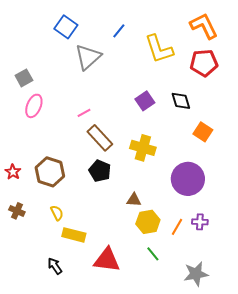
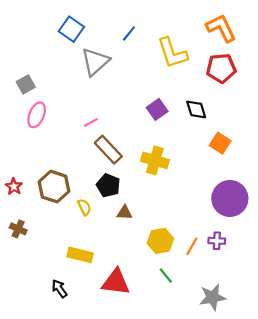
purple circle: (188, 179) -> (230, 198), moved
brown triangle: (134, 200) -> (125, 213), moved
yellow semicircle: (57, 213) -> (84, 207), moved

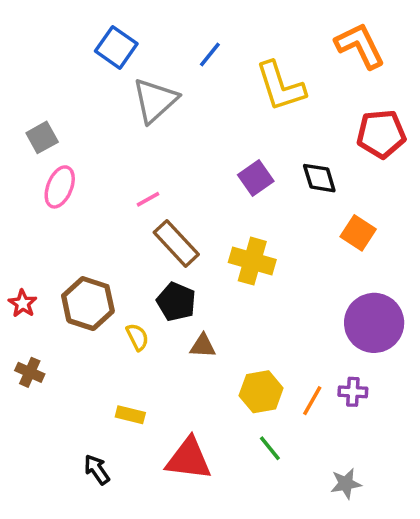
red pentagon: (221, 68) -> (381, 134), moved
yellow rectangle: (80, 255) -> (130, 415), size x0.7
gray star: (212, 297) -> (346, 484), size x0.7

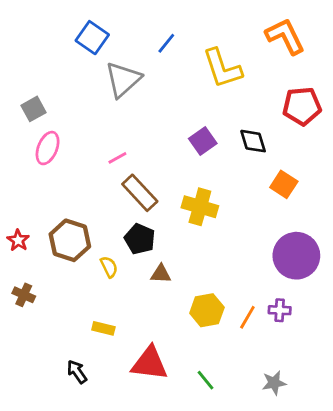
green line: (270, 448) -> (206, 380), moved

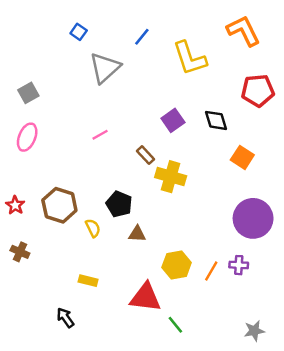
blue square: (92, 38) -> (79, 32), size x0.6
pink ellipse: (48, 148) -> (27, 137), moved
brown rectangle: (140, 193) -> (145, 155), moved, size x0.6
red triangle: (150, 363) -> (145, 297), moved
gray star: (274, 383) -> (254, 331), moved

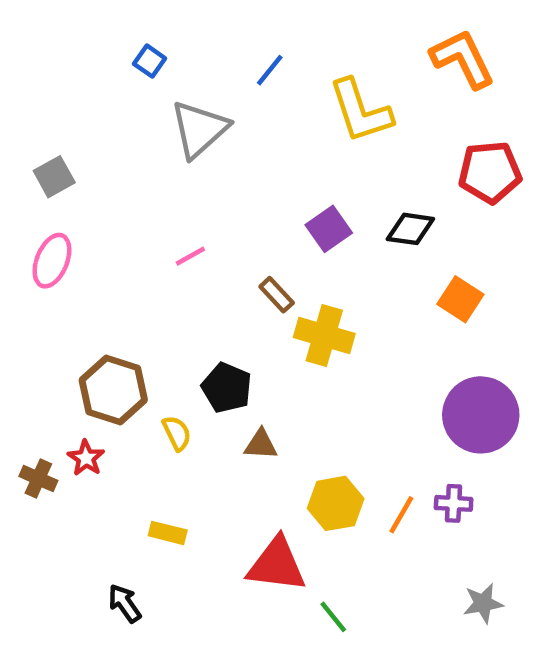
black diamond: (216, 120) -> (410, 229), turned -65
red star: (15, 205) -> (86, 458), moved
gray star: (254, 331) -> (483, 603), moved

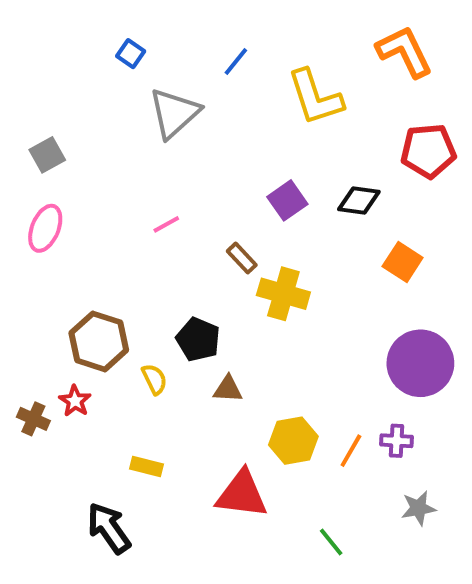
black arrow: (125, 603) -> (109, 528), size x1.5
gray star: (483, 603) -> (418, 508), moved
green line: (333, 617) -> (331, 542), moved

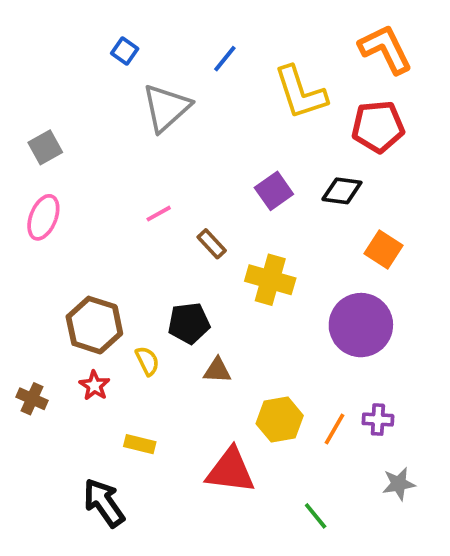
red pentagon: (428, 151) -> (378, 127), moved
brown rectangle: (242, 258) -> (212, 244), moved
black pentagon: (198, 339) -> (189, 323), turned -30
purple circle: (420, 363) -> (361, 325), moved
red star: (75, 401) -> (94, 386), moved

